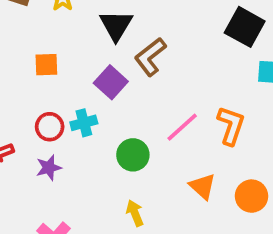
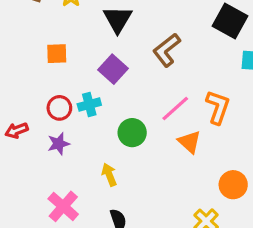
brown L-shape: (150, 57) -> (167, 50), moved
orange triangle: (203, 186) -> (189, 142), moved
orange circle: (251, 196) -> (233, 185), moved
yellow arrow: (135, 213) -> (109, 175), moved

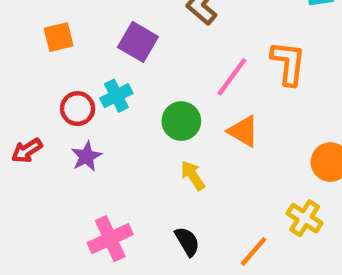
orange triangle: (189, 142) -> (243, 131), moved
yellow arrow: (109, 175) -> (193, 175), moved
pink cross: (63, 206) -> (110, 239), turned 36

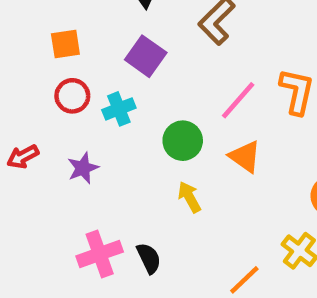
red circle: (78, 109) -> (72, 96), moved
black semicircle: (187, 241) -> (149, 258), moved

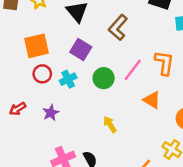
orange square: (65, 44) -> (37, 46), size x1.5
green circle: (183, 141) -> (104, 78), moved
orange triangle: (245, 157) -> (152, 100), moved

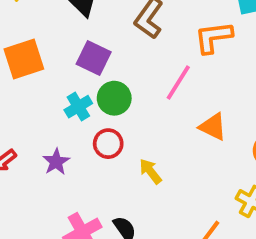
orange L-shape: (164, 63) -> (213, 37), moved, turned -100
red circle: (42, 74) -> (108, 144), moved
green circle: (104, 78) -> (114, 98), moved

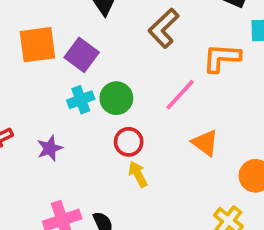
purple square: (94, 58) -> (82, 55), moved
red circle: (108, 144) -> (129, 142), moved

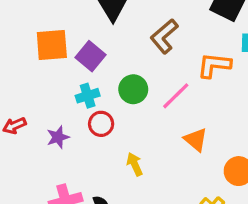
green circle: (116, 98) -> (133, 89), moved
red circle: (129, 142) -> (101, 124), moved

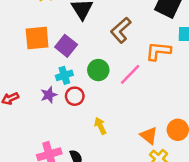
purple star: (58, 137) -> (49, 95), moved
orange triangle: (196, 140) -> (149, 136), moved

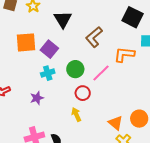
purple star: (49, 95) -> (37, 98), moved
red circle: (75, 96) -> (83, 93), moved

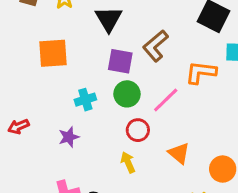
purple square: (49, 49) -> (120, 61), moved, turned -30
orange triangle: (116, 123) -> (179, 153), moved

